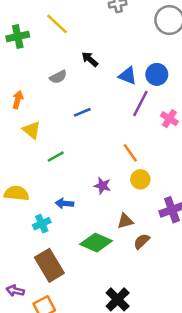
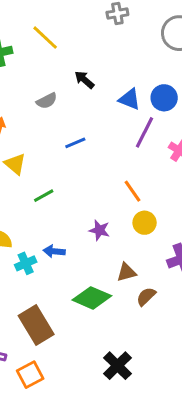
cyan cross: (42, 224) -> (26, 263), moved

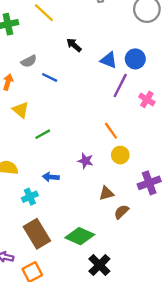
gray semicircle: (47, 101) -> (29, 61), moved
blue line: (75, 143) -> (50, 77), moved, turned 49
cyan cross: (26, 263) -> (30, 197), moved
green diamond: (92, 298) -> (80, 236), moved

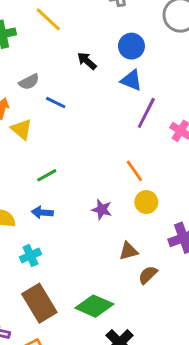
blue circle: (135, 59) -> (131, 46), moved
yellow triangle: (21, 110) -> (22, 129), moved
blue arrow: (51, 177) -> (42, 212), moved

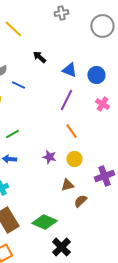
blue circle: (131, 46) -> (96, 75), moved
purple line: (146, 113) -> (66, 100), moved
yellow circle: (146, 202) -> (74, 159), moved

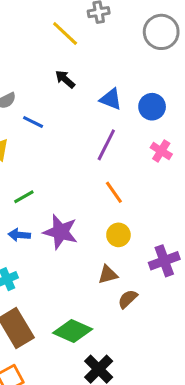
yellow line: (13, 29) -> (65, 33), moved
purple star: (49, 157) -> (60, 232), moved, size x1.6

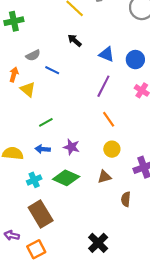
purple star: (60, 232) -> (71, 147), size x0.7
brown semicircle: (128, 299) -> (126, 199), moved, turned -40
green diamond: (73, 331) -> (66, 178), moved

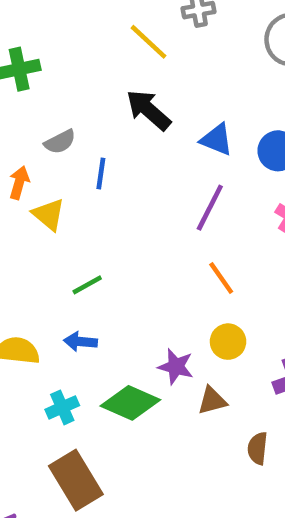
black arrow: (75, 40) -> (149, 110), size x1.5
blue line: (52, 70) -> (101, 174), turned 72
purple star: (71, 147) -> (176, 367), moved

